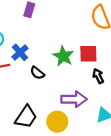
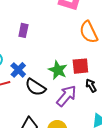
black semicircle: (37, 73) -> (35, 87), size x1.5
purple arrow: (74, 99) -> (66, 96), moved, turned -45

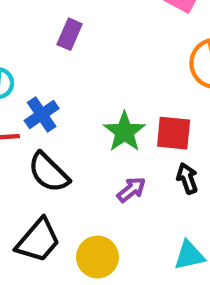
black semicircle: (35, 87) -> (49, 172), moved
purple arrow: (66, 96) -> (131, 190), size x0.6

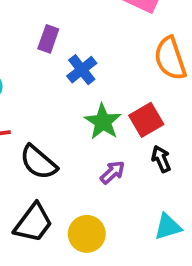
blue cross: (42, 115) -> (82, 70), moved
red square: (174, 133) -> (146, 120), turned -32

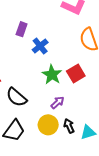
black arrow: (161, 159) -> (69, 126), moved
yellow circle: (87, 234) -> (48, 125), moved

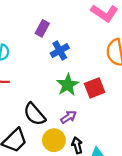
black semicircle: (17, 97) -> (34, 114), moved

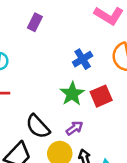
purple rectangle: (42, 28) -> (35, 22), moved
blue cross: (60, 51) -> (83, 59), moved

